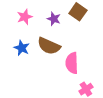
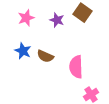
brown semicircle: (49, 46) -> (45, 56), moved, size x0.7

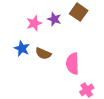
pink star: (26, 18) -> (34, 23), moved

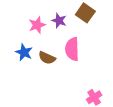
pink semicircle: (73, 64) -> (72, 49), moved

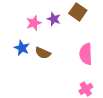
pink semicircle: (72, 49) -> (86, 54), moved

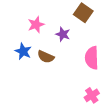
purple star: (54, 19) -> (63, 34), moved

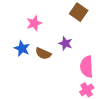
purple star: (63, 34) -> (65, 43), moved
pink semicircle: (92, 58) -> (87, 67), moved

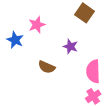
blue star: (22, 48) -> (15, 40), moved
brown semicircle: (43, 54) -> (47, 67), moved

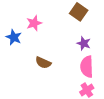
purple star: (70, 46) -> (84, 43), moved

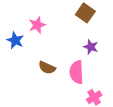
pink semicircle: (87, 67) -> (77, 72), moved

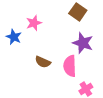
purple star: (91, 47) -> (83, 43), size x1.5

